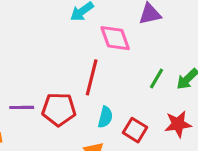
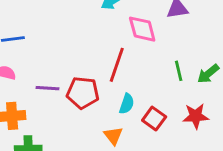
green line: (156, 78) -> (179, 71), turned -48

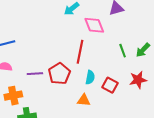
red pentagon: (83, 93) -> (59, 74), turned -30
orange triangle: (113, 136) -> (84, 100), turned -40

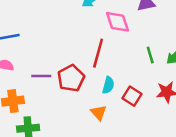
orange triangle: (84, 100) -> (99, 113), turned 40

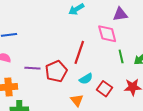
pink diamond: (118, 22) -> (107, 34), moved
cyan semicircle: (108, 85) -> (86, 79), turned 40

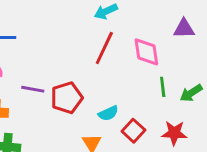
purple triangle: (120, 14) -> (184, 29), moved
red line: (79, 52) -> (104, 48), moved

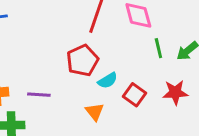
purple line: (33, 89) -> (39, 95), moved
red pentagon: (67, 98) -> (83, 60), moved

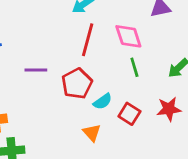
green line: (158, 48) -> (134, 67), moved
purple line: (39, 95) -> (36, 70), moved

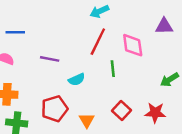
green line: (134, 67) -> (113, 69), moved
red pentagon: (77, 84) -> (55, 109), moved
cyan semicircle: (103, 101) -> (77, 80), moved

